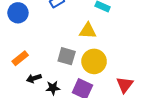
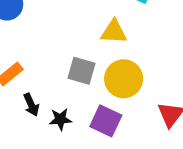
black arrow: (34, 78) -> (31, 105), turned -96

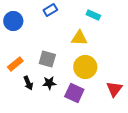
gray square: (81, 71) -> (47, 59), moved
black star: (60, 119) -> (49, 83), moved

